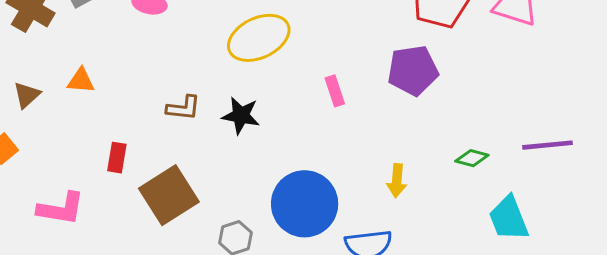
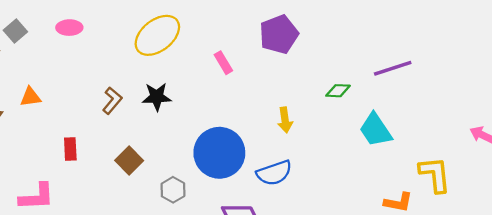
brown L-shape: (183, 108) -> (112, 101), turned -44
brown square: (169, 195) -> (129, 161), moved, size x0.6

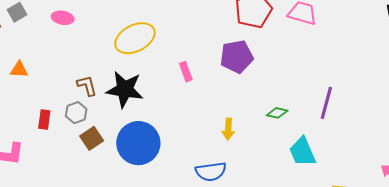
purple line: (393, 68) -> (326, 103), turned -68
black star: (157, 97) -> (125, 89), size x1.5
brown L-shape: (112, 101) -> (87, 86), turned -65
blue circle: (219, 153) -> (138, 143), moved
gray hexagon: (173, 190) -> (76, 113), moved

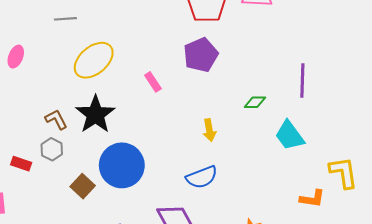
pink ellipse: (63, 18) -> (16, 57), turned -65
black star: (125, 89) -> (95, 114), turned -30
red rectangle: (44, 119) -> (21, 164), turned -66
brown square: (92, 138) -> (83, 186), moved

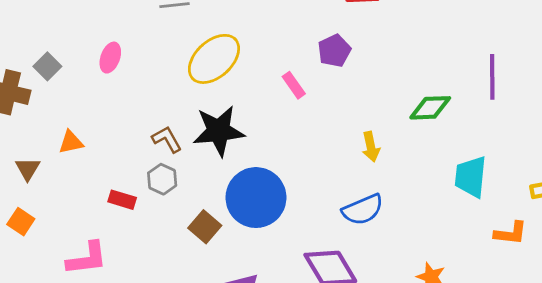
purple pentagon: (201, 55) -> (334, 51), moved, size x0.7
green diamond: (255, 102) -> (430, 108), size x1.4
black star: (95, 114) -> (219, 131), turned 30
cyan trapezoid: (290, 136) -> (471, 177), moved, turned 44

